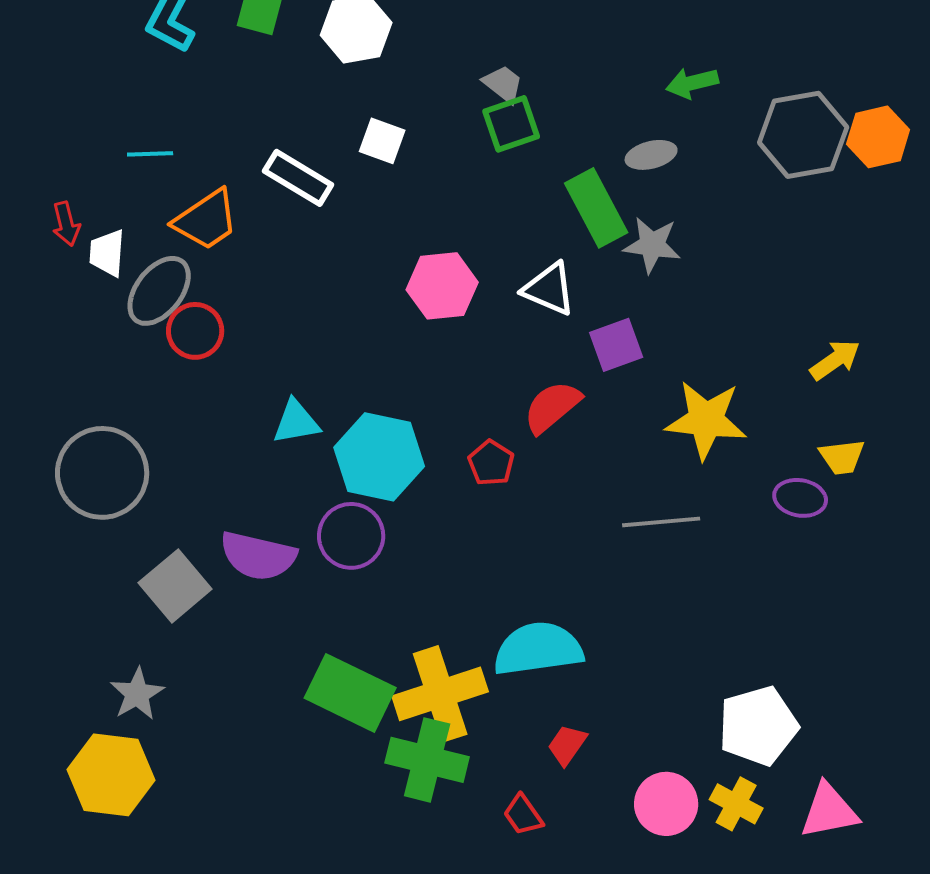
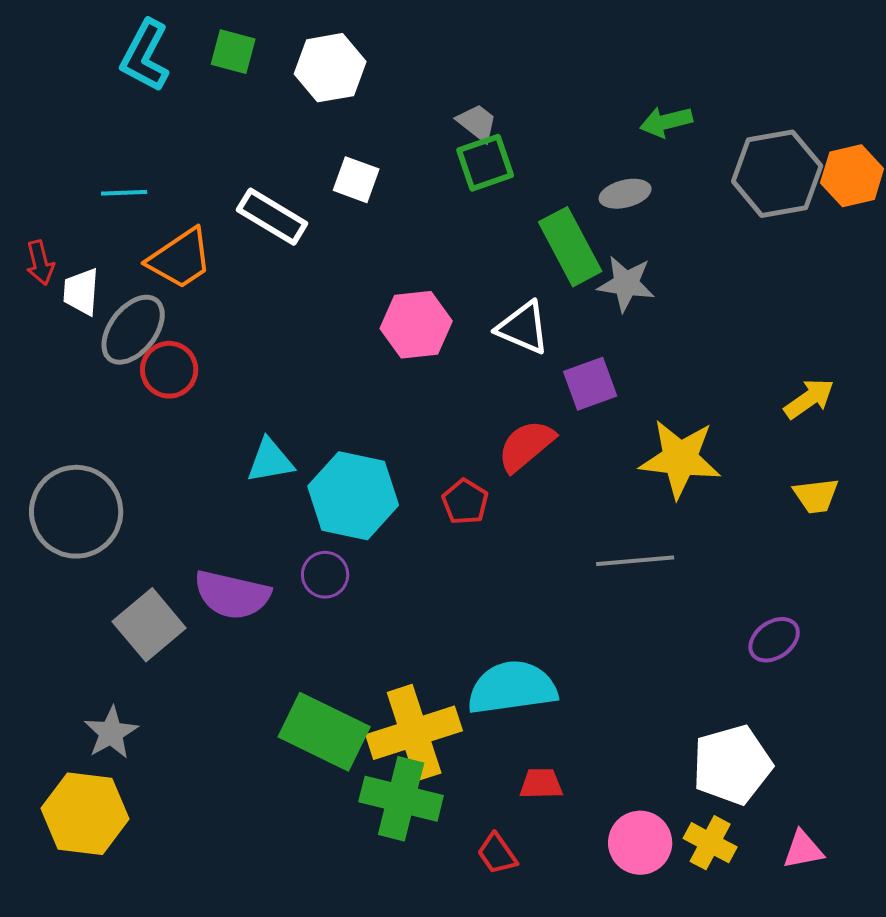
purple ellipse: (800, 498) -> (774, 640), moved, turned -45
purple circle: (351, 536) -> (325, 575), size x0.7
red trapezoid: (567, 745) -> (541, 784), turned 54
pink triangle: (829, 811) -> (803, 850), size x0.7

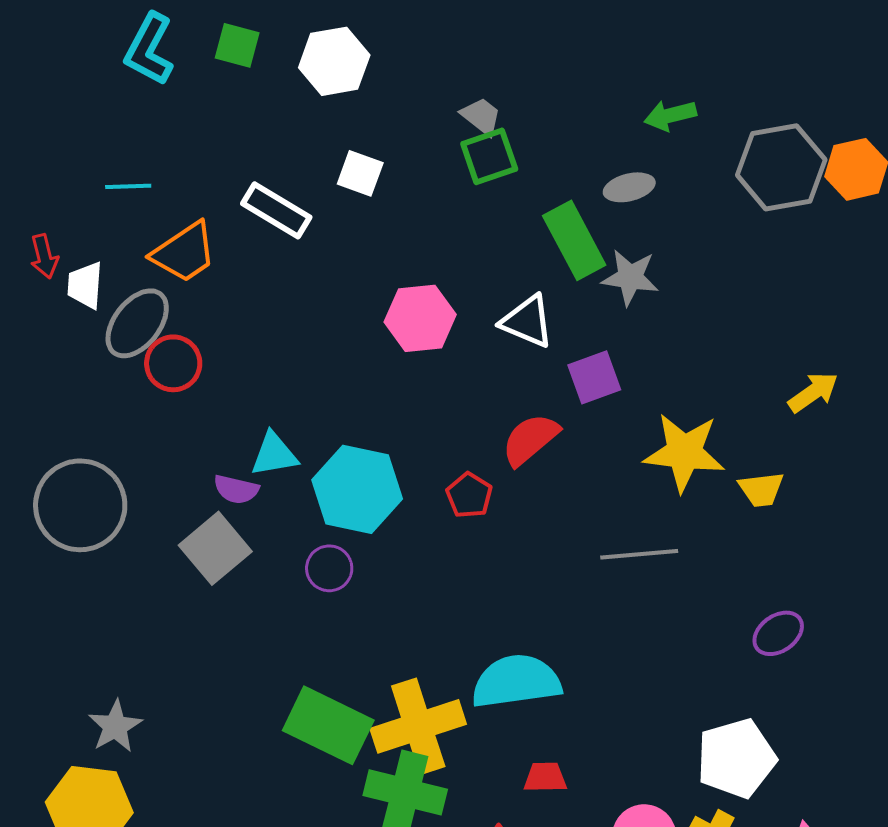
yellow trapezoid: (816, 496) -> (761, 489), moved
purple semicircle: (232, 595) -> (236, 489), moved, size x0.6
gray square: (149, 625) -> (215, 548), moved

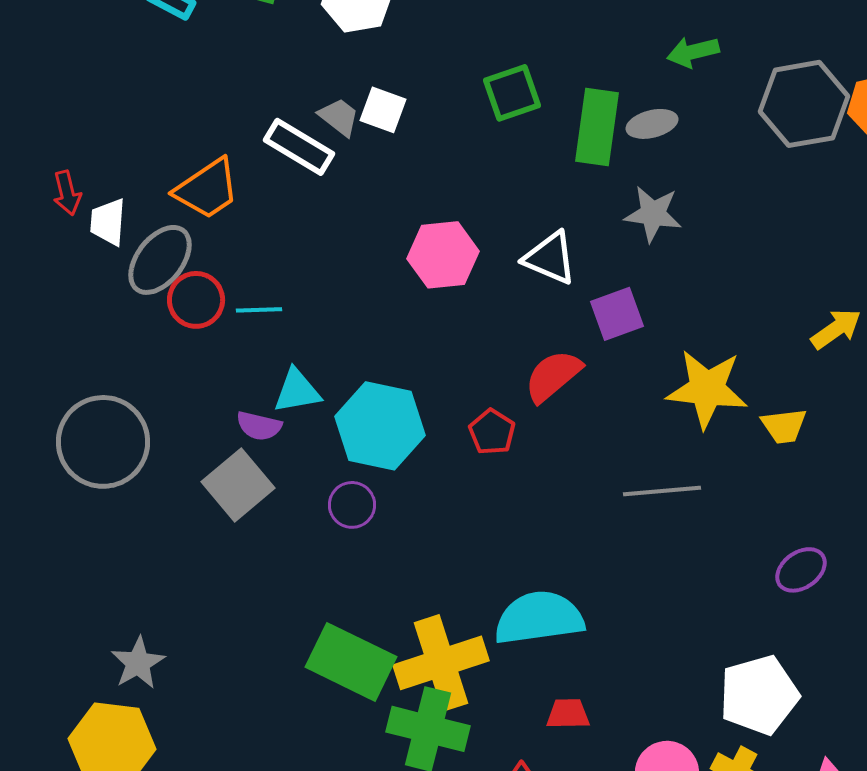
gray trapezoid: (481, 116) -> (339, 117), moved
cyan line: (128, 186) -> (259, 310), moved
green rectangle: (574, 240) -> (597, 127), moved, turned 36

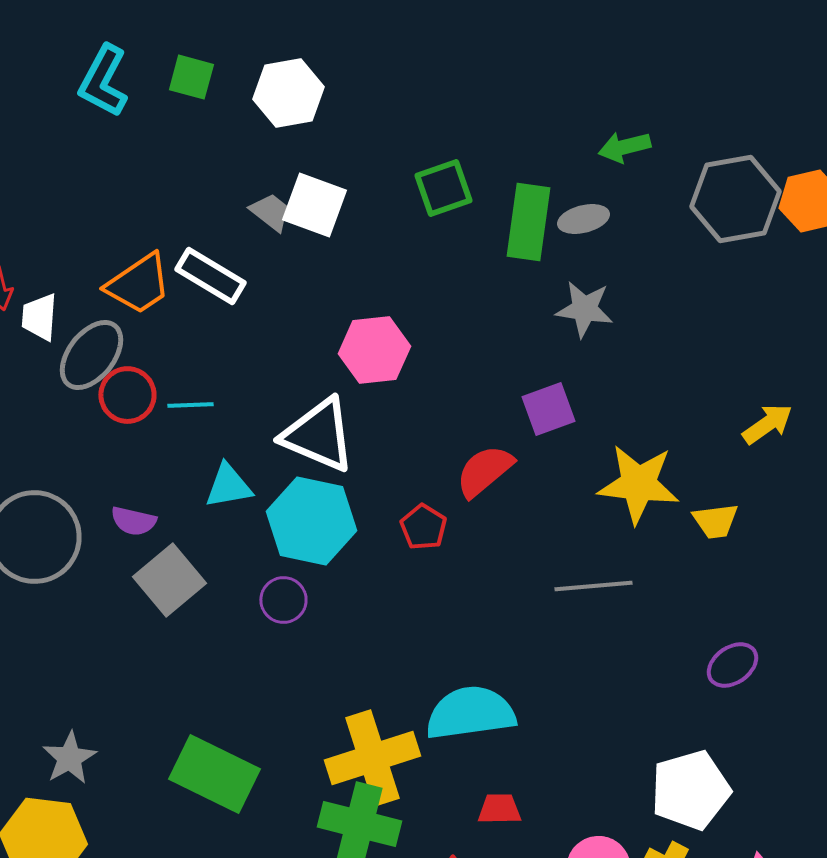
white square: (383, 110) -> (314, 205), size x1.4
white rectangle: (299, 147) -> (210, 276), moved
white triangle: (550, 258) -> (318, 435), moved, size x1.4
purple semicircle: (259, 426) -> (133, 521), moved
green rectangle: (351, 662) -> (214, 774), moved

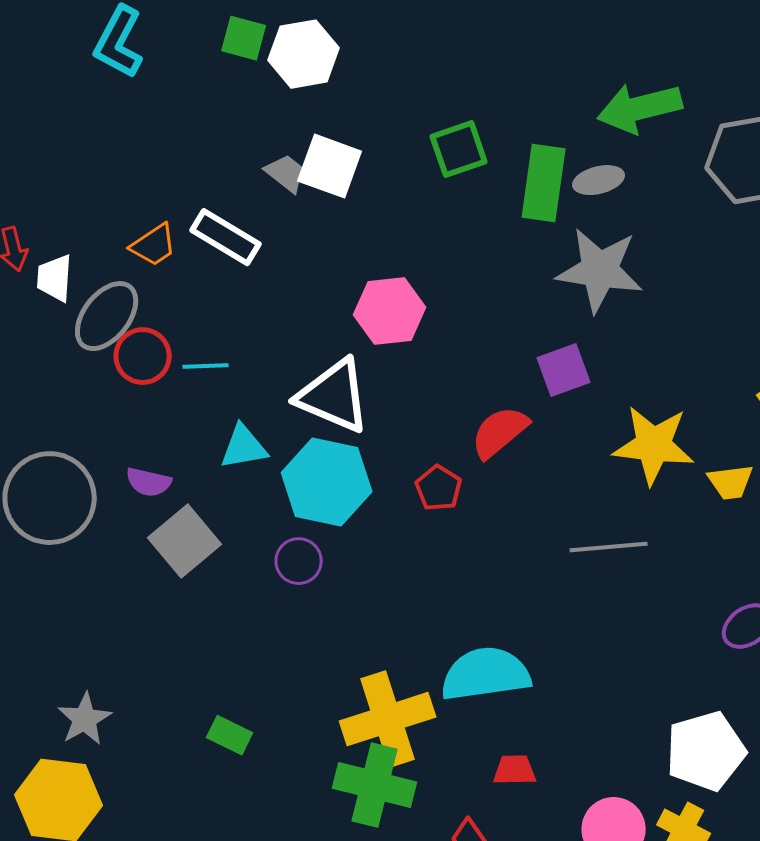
green square: (191, 77) -> (244, 38), moved
green arrow: (624, 147) -> (640, 108), size x1.6
orange trapezoid: (138, 284) -> (154, 245), size x0.7
gray star: (584, 309) -> (600, 270), size x1.5
green rectangle: (214, 774) -> (230, 735), size x0.5

